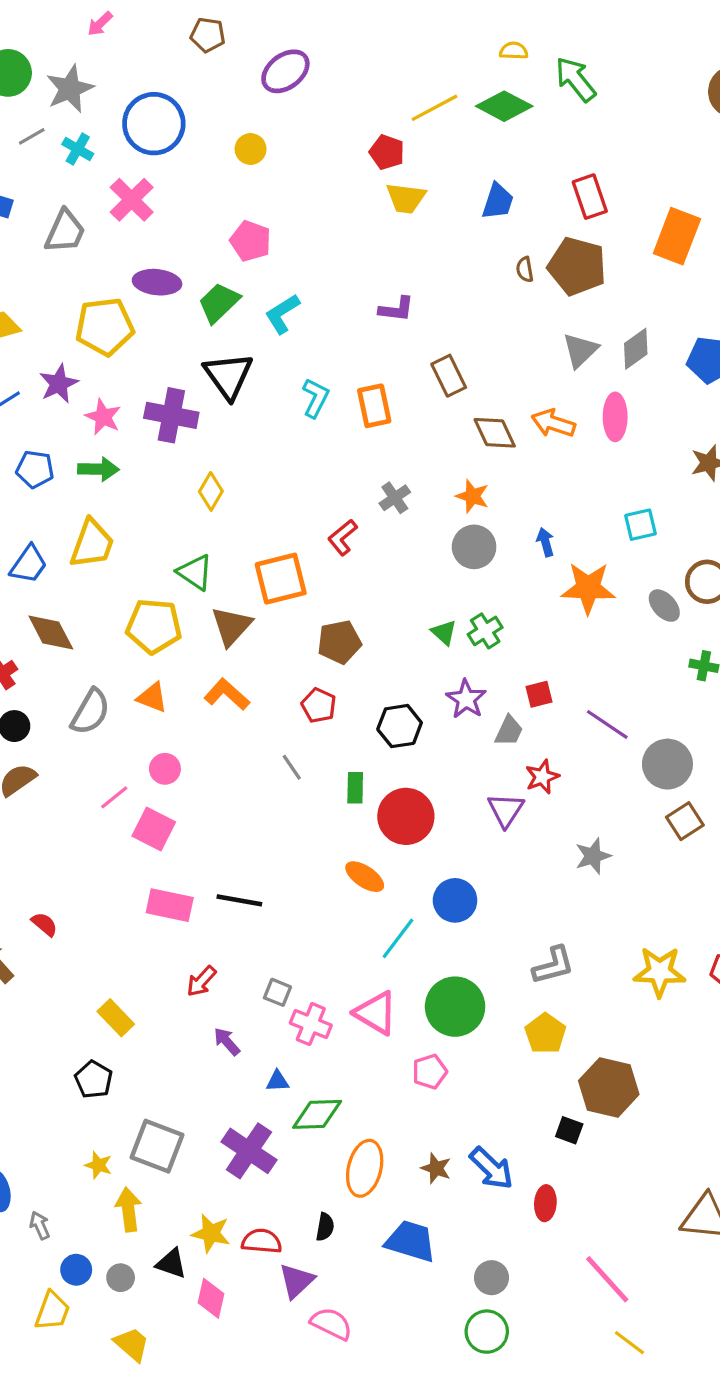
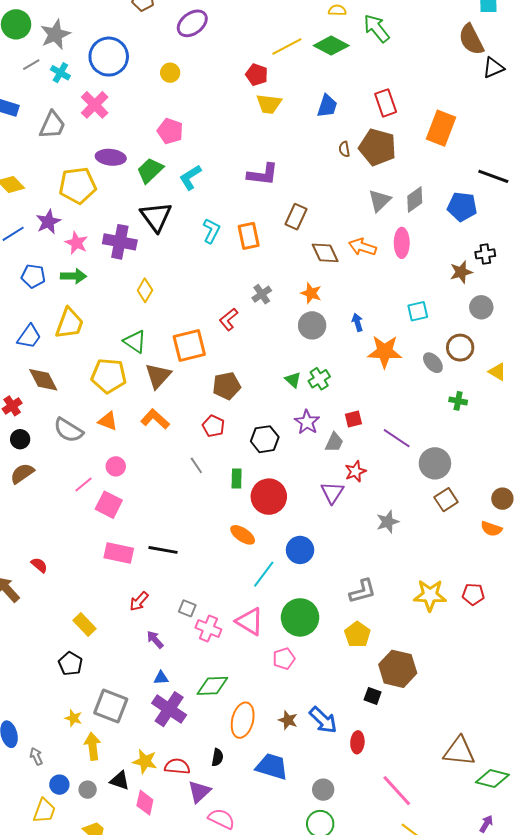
purple L-shape: (396, 309) -> (263, 174), size x1.4
brown rectangle: (449, 376) -> (296, 217), turned 50
gray semicircle: (90, 712) -> (68, 430), turned 92
blue triangle: (277, 1081) -> (161, 678), moved

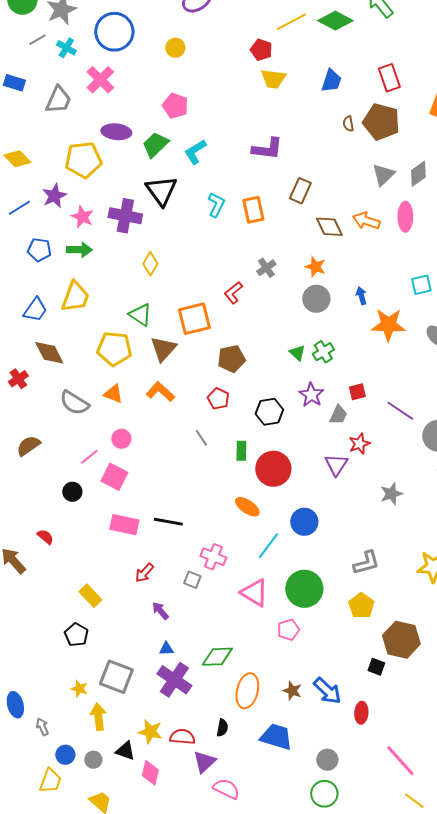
black circle: (20, 439) -> (72, 492), moved
pink cross: (208, 628) -> (213, 557), moved

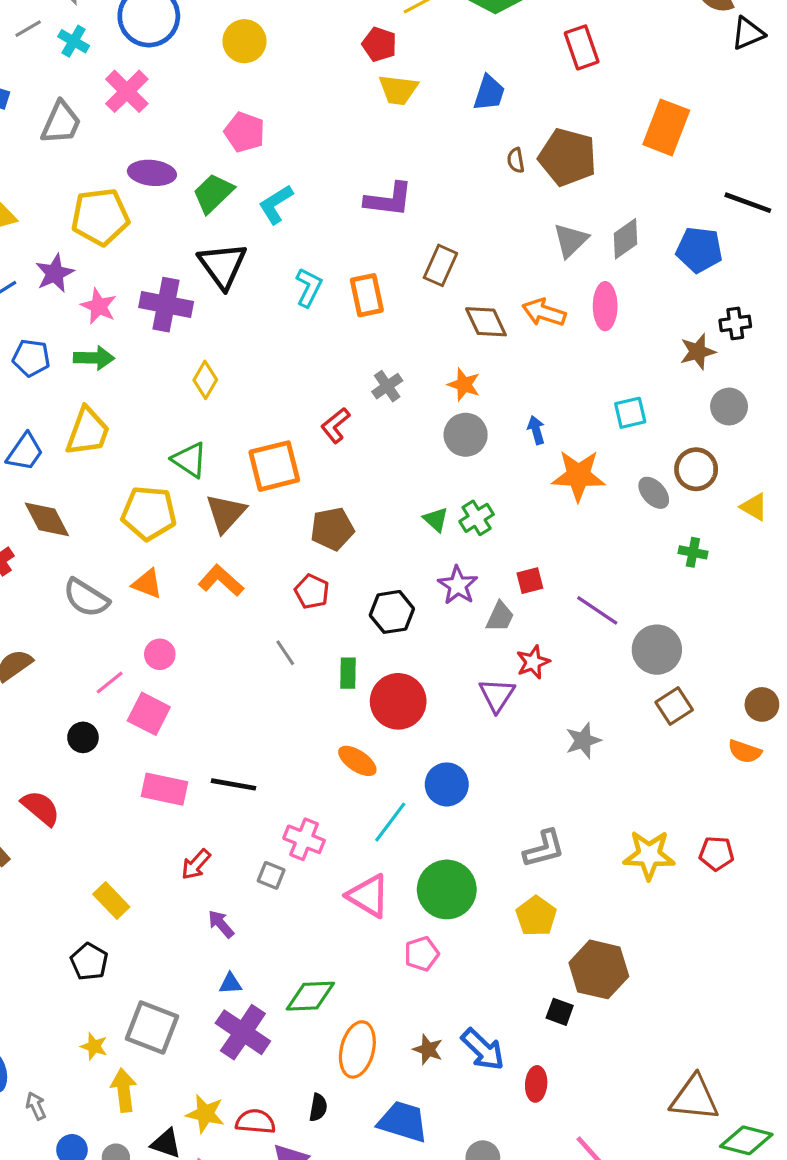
yellow circle: (175, 48) -> (244, 41), size x1.4
red rectangle: (389, 78) -> (582, 47), moved
red semicircle: (45, 537) -> (41, 808), size x1.5

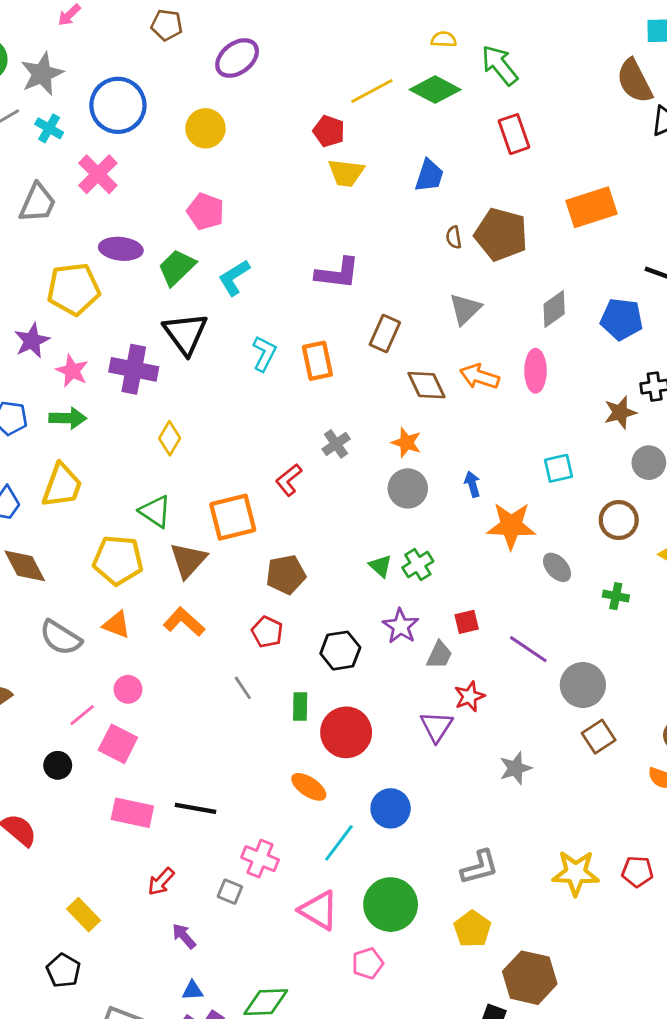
orange rectangle: (666, 127) -> (591, 207), turned 51
gray triangle: (571, 240) -> (465, 309), moved
gray ellipse: (654, 493) -> (557, 567), moved

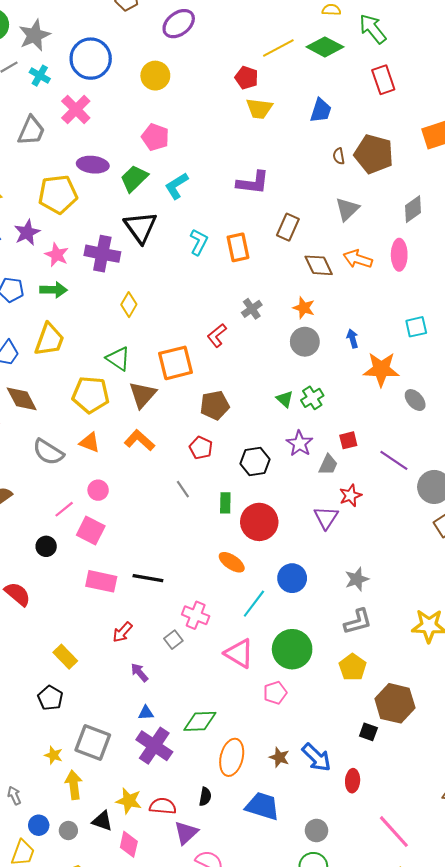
gray star: (515, 768) -> (357, 579), moved
gray square: (230, 892) -> (173, 640), turned 30

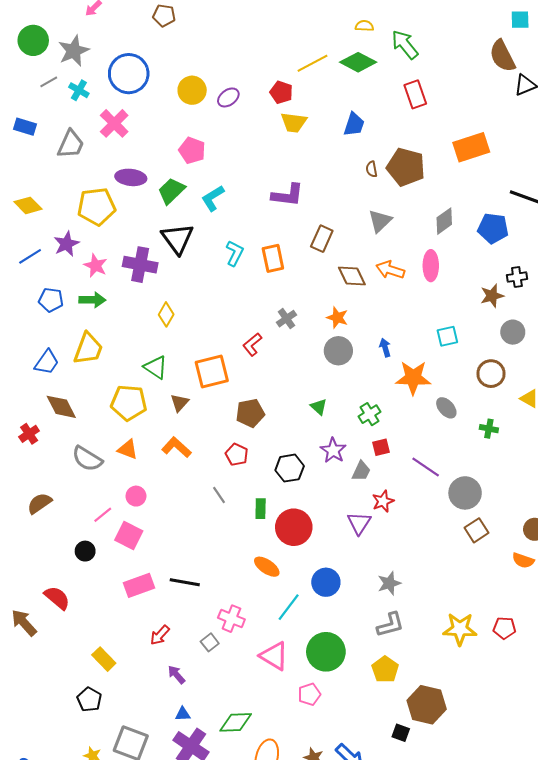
purple ellipse: (179, 24) -> (228, 97), moved, size x0.7
brown triangle: (143, 395) -> (180, 403), size x0.7
green cross: (312, 398) -> (370, 414), moved
pink rectangle: (101, 581) -> (139, 585), turned -32

